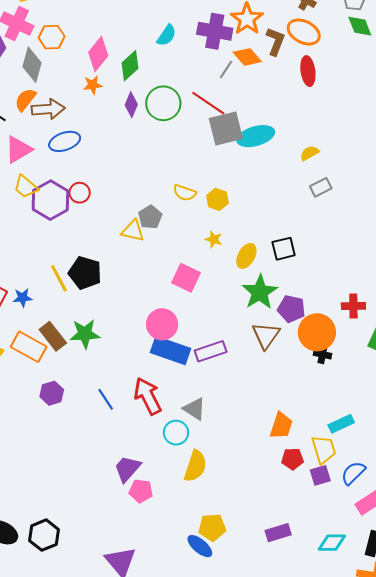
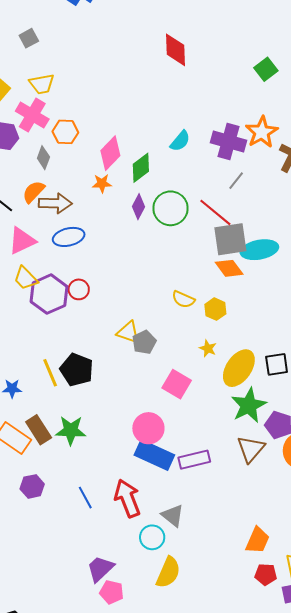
orange diamond: (247, 57) -> (229, 268), moved
gray diamond: (32, 65) -> (43, 158), size x0.7
gray pentagon: (150, 217) -> (144, 342), moved
yellow ellipse: (246, 256) -> (239, 368), size x1.5

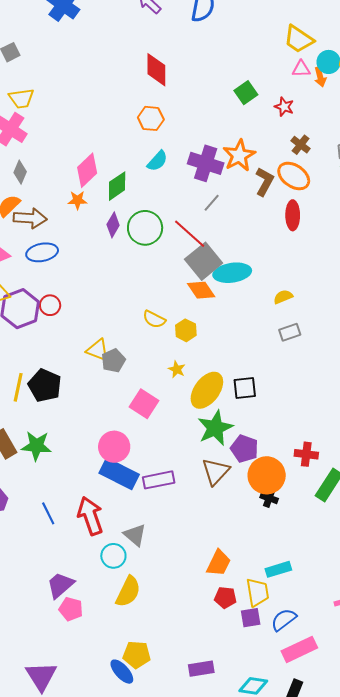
orange hexagon: (65, 132) -> (151, 118), moved
gray square: (230, 239) -> (204, 261), turned -33
yellow line: (50, 373) -> (18, 387), turned 32

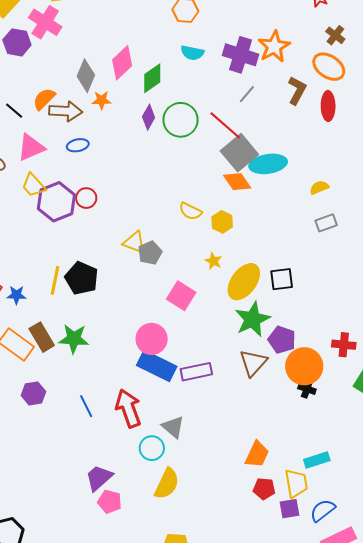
cyan semicircle: (157, 161) -> (192, 53), turned 60
gray diamond: (20, 172) -> (86, 76), moved, size x1.4
brown L-shape: (264, 182) -> (297, 90), moved
orange star: (77, 200) -> (102, 100), moved
blue ellipse: (42, 252) -> (78, 145), size x0.7

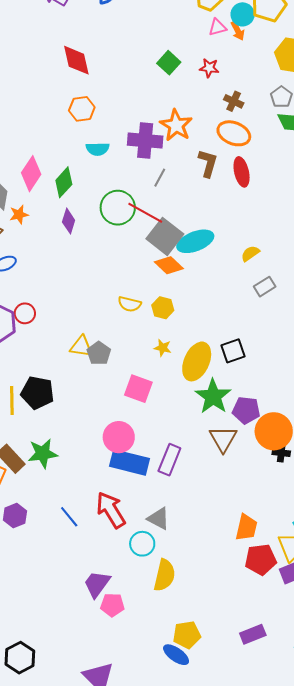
green circle: (181, 120) -> (118, 208), moved
purple rectangle: (196, 372) -> (169, 460), turned -44
red pentagon: (264, 489) -> (261, 560), size x1.4

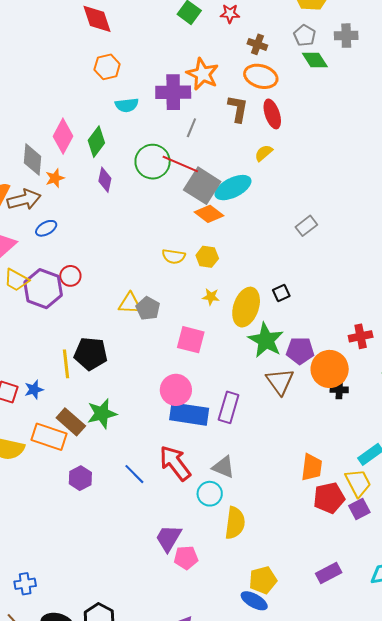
yellow semicircle: (250, 253) -> (264, 153), moved
black square: (233, 351) -> (281, 293), size x0.7

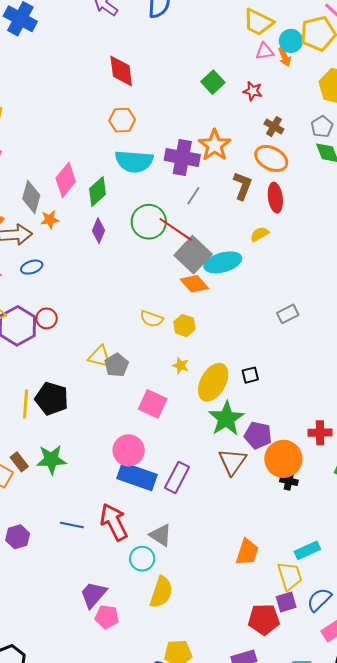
cyan semicircle: (127, 105) -> (134, 161), size x1.6
brown rectangle: (71, 422) -> (19, 462), size x0.7
blue line: (134, 474) -> (72, 525), turned -45
purple hexagon: (80, 478) -> (18, 537), moved
red pentagon: (329, 498) -> (264, 619), moved

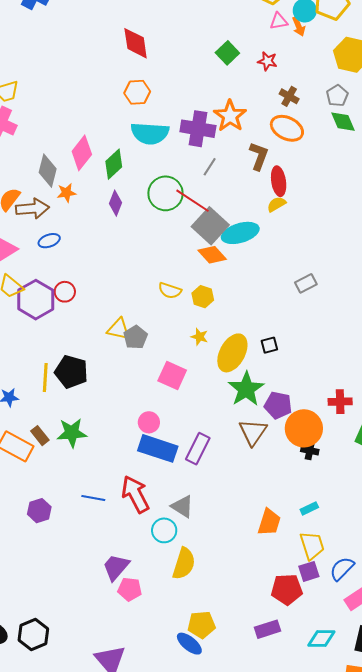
red ellipse: (275, 198) -> (279, 181), moved
pink circle: (129, 450) -> (149, 422), size x0.7
cyan rectangle: (307, 550) -> (309, 508), moved, size x0.7

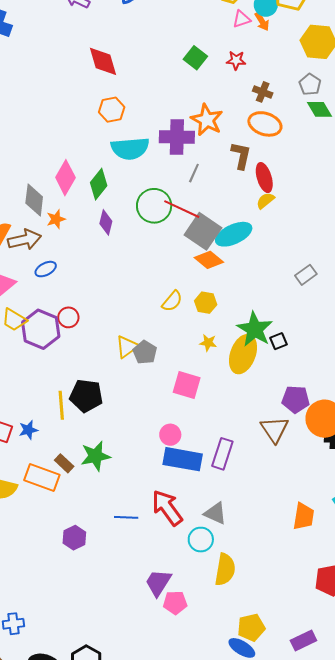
yellow semicircle: (170, 290) -> (172, 301), turned -60
yellow triangle: (119, 329) -> (127, 347), turned -40
green star: (246, 389) -> (255, 329), moved
purple rectangle: (267, 629) -> (303, 641), moved

